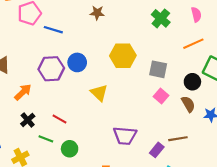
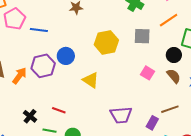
gray square: (158, 69) -> (142, 36), moved
orange arrow: (23, 92) -> (20, 76), moved

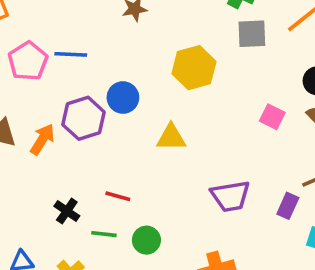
pink pentagon: (14, 19) -> (28, 61), moved
gray square: (142, 36) -> (252, 34), moved
yellow triangle: (91, 80) -> (171, 137), turned -30

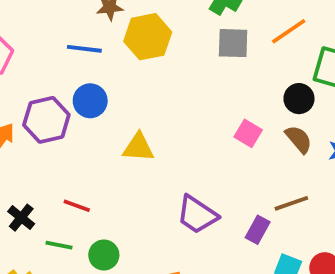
blue line: (71, 54) -> (84, 49), moved
yellow hexagon: (194, 68) -> (148, 37), moved
purple trapezoid: (230, 196) -> (197, 215), turned 39

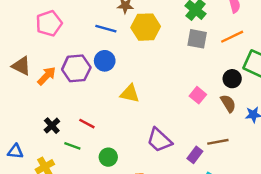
green circle: (104, 255) -> (108, 157), moved

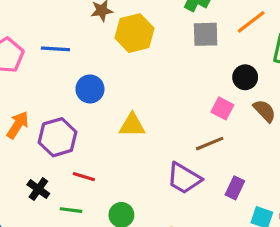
blue line: (106, 29) -> (55, 49), moved
purple hexagon: (76, 68) -> (58, 137), moved
black circle: (232, 79) -> (245, 77), moved
brown line: (218, 142) -> (210, 144), moved

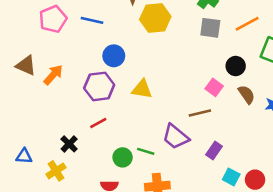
purple hexagon: (58, 137) -> (99, 86), moved
red line: (84, 177) -> (98, 123), turned -54
black cross: (38, 189) -> (69, 144), moved
green line: (71, 210) -> (146, 151), moved

